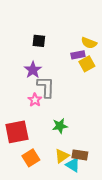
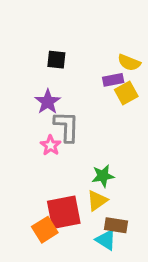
green star: (60, 126) -> (103, 176), moved
red square: (17, 132) -> (64, 212), moved
yellow triangle: (62, 156) -> (97, 201), moved

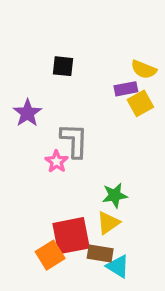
purple star: (48, 102) -> (27, 113), moved
brown rectangle: (116, 225) -> (100, 253), moved

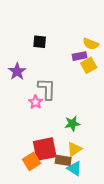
yellow triangle: (108, 223) -> (74, 149), moved

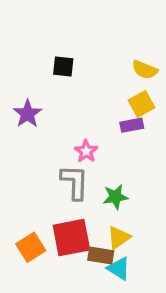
purple rectangle: (79, 56) -> (132, 125), moved
gray L-shape: (47, 89) -> (75, 182), moved
pink star: (36, 102) -> (86, 151), moved
orange square: (31, 161) -> (31, 247), moved

